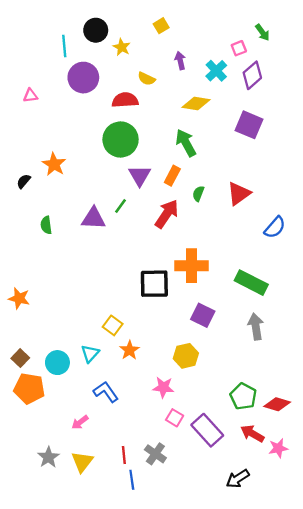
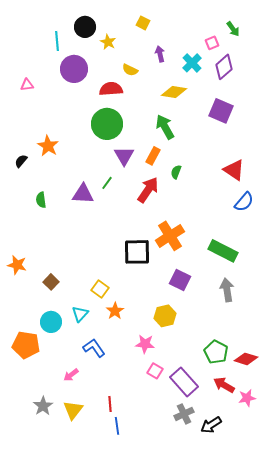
yellow square: (161, 26) -> (143, 23), turned -32
red triangle: (239, 194) -> (234, 170), moved, turned -50
orange cross: (191, 266) -> (170, 236), turned -32
brown square: (20, 358) -> (51, 282), moved
gray cross: (155, 454) -> (184, 414), moved, turned 30

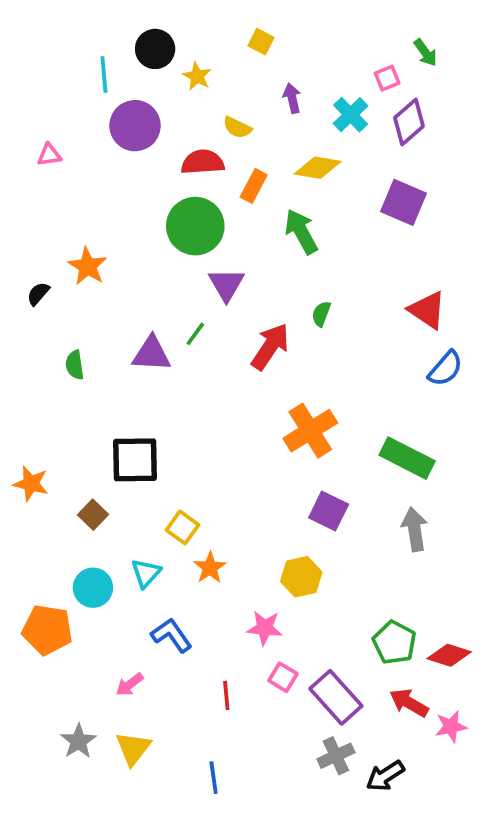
orange rectangle: (153, 156) -> (254, 186), moved
black square: (137, 252) -> (135, 460), moved
red line: (110, 404) -> (226, 695), moved

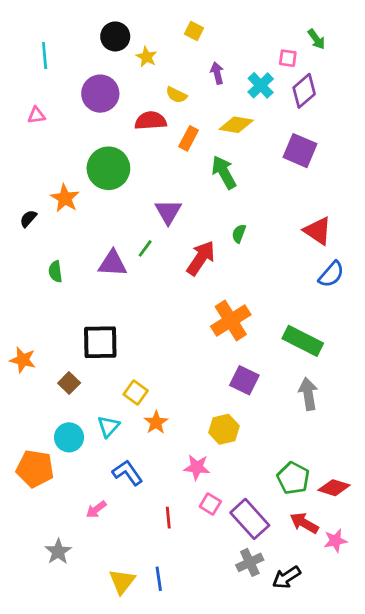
cyan line: (104, 74) -> (45, 55), moved
pink square: (387, 78) -> (288, 58), turned 30
green circle: (195, 226) -> (108, 168), moved
yellow triangle: (133, 748) -> (122, 581), moved

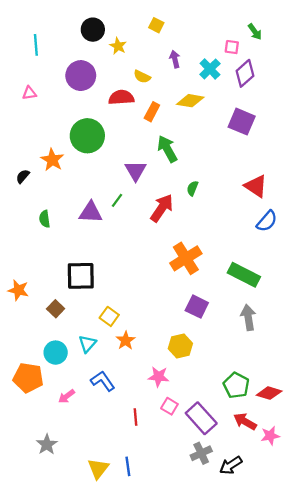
green arrow: (224, 172) -> (167, 149), moved
pink arrow: (96, 509) -> (67, 396), moved

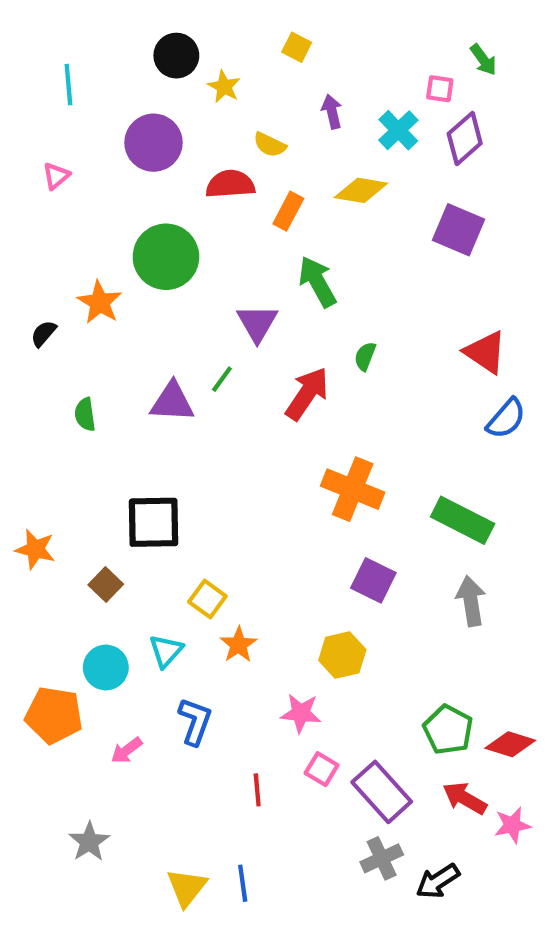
pink triangle: (29, 93) -> (56, 176), turned -32
orange cross: (186, 258) -> (353, 489), turned -36
blue L-shape: (103, 381) -> (195, 721), turned 55

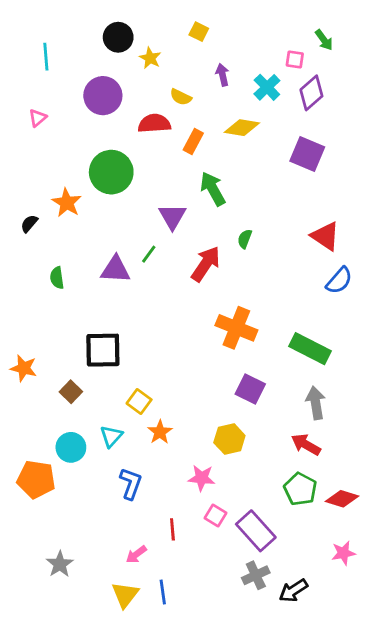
pink arrow: (127, 750) -> (136, 554), moved
red arrow: (465, 798) -> (306, 445), moved

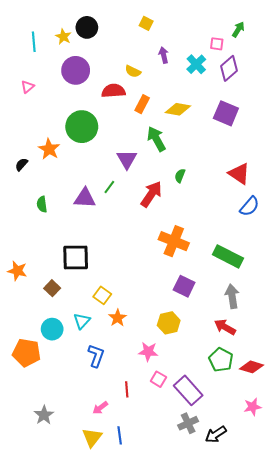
green arrow: (324, 40) -> (238, 29), turned -112
yellow star: (150, 58) -> (63, 37), moved
yellow diamond: (242, 128) -> (178, 109), moved

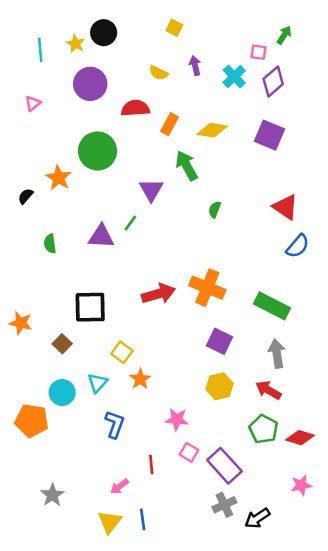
yellow semicircle: (133, 71) -> (159, 73), moved
red arrow: (151, 194) -> (159, 294), moved, turned 40
yellow hexagon: (169, 323) -> (220, 386), moved

